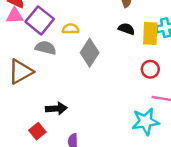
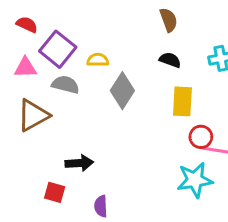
pink triangle: (15, 16) -> (25, 68), moved
yellow rectangle: (150, 34) -> (182, 101), moved
red circle: (150, 69) -> (201, 137), moved
red square: (37, 131) -> (55, 192), turned -35

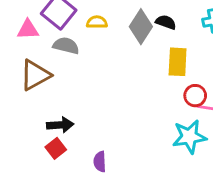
gray diamond: (122, 91) -> (141, 27), moved
black arrow: (79, 163) -> (60, 125), moved
red square: (55, 192) -> (56, 148), turned 36

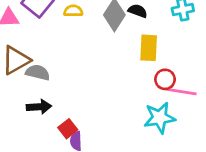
gray semicircle: (66, 46) -> (38, 73), moved
red square: (56, 148) -> (68, 129), moved

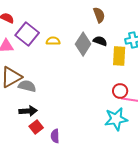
yellow rectangle: (149, 48) -> (119, 56), moved
red square: (68, 129) -> (36, 127), moved

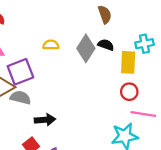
purple square: (27, 34) -> (20, 72), moved, turned 30
red circle: (120, 91) -> (129, 92), moved
black arrow: (28, 111) -> (45, 120), moved

